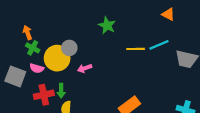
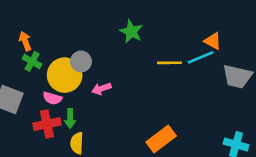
orange triangle: (168, 14) -> (213, 41), moved
pink semicircle: (37, 68) -> (52, 98), moved

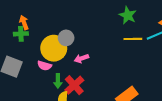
green star: (131, 32) -> (128, 15), moved
green cross: (32, 61) -> (21, 34), moved, turned -32
red cross: (47, 124) -> (74, 85), moved, turned -30

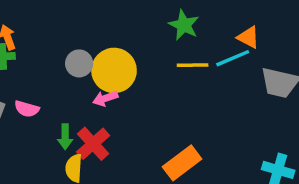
yellow circle: (54, 48) -> (114, 70), moved
pink semicircle: (45, 66) -> (27, 109), moved

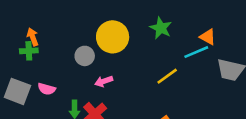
yellow line: (193, 65) -> (167, 76), moved, turned -35
yellow circle: (114, 70) -> (113, 37), moved

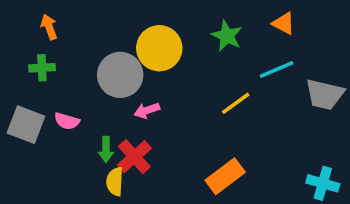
orange arrow: (33, 37) -> (49, 27), moved
orange triangle: (208, 37) -> (284, 23), moved
gray circle: (85, 56) -> (120, 75), size x1.6

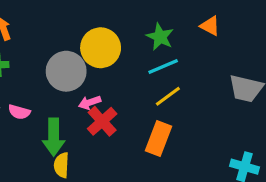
cyan line: (277, 70) -> (163, 67), moved
green arrow: (106, 150) -> (54, 137), size x1.6
red cross: (134, 157) -> (102, 121), moved
orange rectangle: (225, 176) -> (158, 139), moved, turned -32

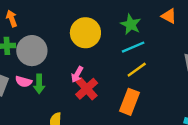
gray circle: (66, 71) -> (32, 51), moved
pink arrow: (90, 103) -> (77, 74), turned -42
green arrow: (54, 137) -> (39, 84), moved, size x0.7

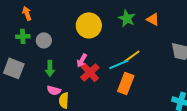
orange triangle: (169, 16) -> (153, 19), moved
cyan line: (133, 47) -> (119, 64), moved
gray circle: (32, 51) -> (44, 40), size x0.6
pink semicircle: (24, 82) -> (54, 90), moved

